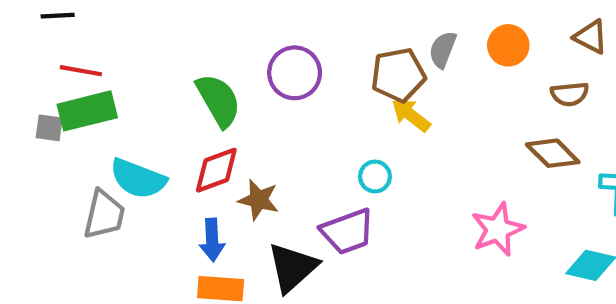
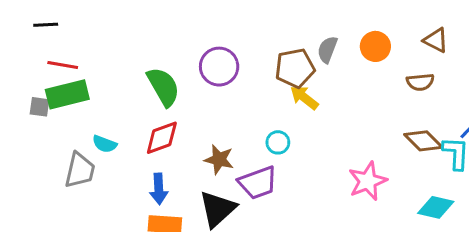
brown diamond: (553, 153) -> (423, 141), moved
cyan semicircle: (138, 179) -> (105, 144), size x0.6
brown star: (259, 200) -> (219, 159), moved

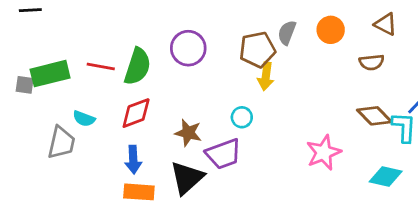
red line: (63, 65) -> (101, 66), moved
green semicircle: (163, 87) -> (137, 66), turned 48
yellow arrow: (304, 98) -> (266, 76), turned -120

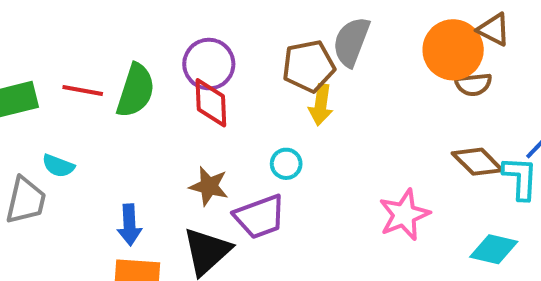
orange circle: (331, 30) -> (453, 50), moved, size x1.5
gray semicircle: (287, 33) -> (351, 42), size x1.4
red diamond: (136, 113) -> (211, 103), moved, turned -72

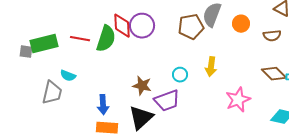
orange circle: (453, 50) -> (241, 24), moved, size x0.6
red diamond: (211, 103) -> (122, 26), moved
yellow arrow: (321, 105) -> (211, 67), moved

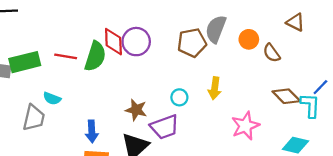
brown semicircle: (272, 36) -> (272, 53), moved, turned 60

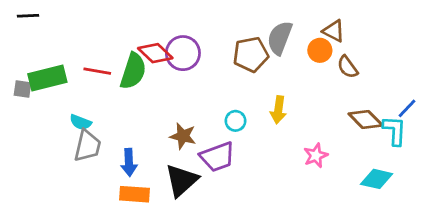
brown triangle: (295, 22) -> (334, 31), moved
red diamond: (113, 42) -> (155, 53), turned -44
gray trapezoid: (34, 118) -> (87, 146), moved
pink star: (245, 126) -> (316, 155), size x0.7

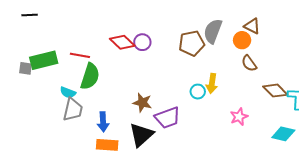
purple circle: (183, 53) -> (142, 42), size x0.7
brown semicircle: (348, 67) -> (249, 63), moved
green semicircle: (133, 71) -> (90, 76), moved
cyan circle: (235, 121) -> (198, 92), moved

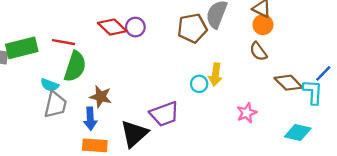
orange circle: (242, 40) -> (263, 25), moved
brown star: (142, 103) -> (101, 97), moved

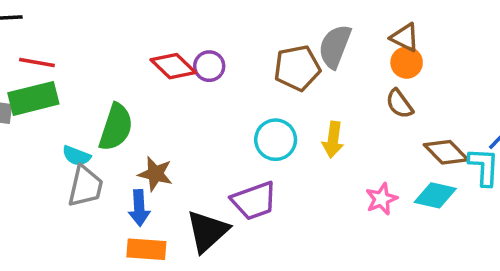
red line: (63, 42) -> (37, 63), moved
cyan circle: (199, 84) -> (276, 140), moved, size x1.5
cyan diamond: (298, 133) -> (435, 195), moved

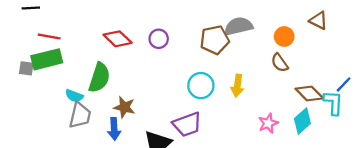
brown triangle: (405, 37) -> (318, 21), moved
gray semicircle: (335, 46) -> (239, 26), turned 56
red diamond: (173, 66) -> (118, 39), moved
cyan diamond: (435, 195) -> (302, 121), turned -55

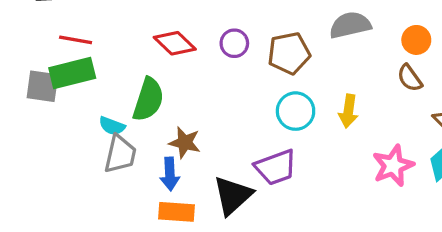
brown pentagon: (215, 40) -> (289, 53), moved
gray square: (26, 68) -> (42, 86), size x1.5
pink star: (268, 123) -> (393, 166), size x1.4

